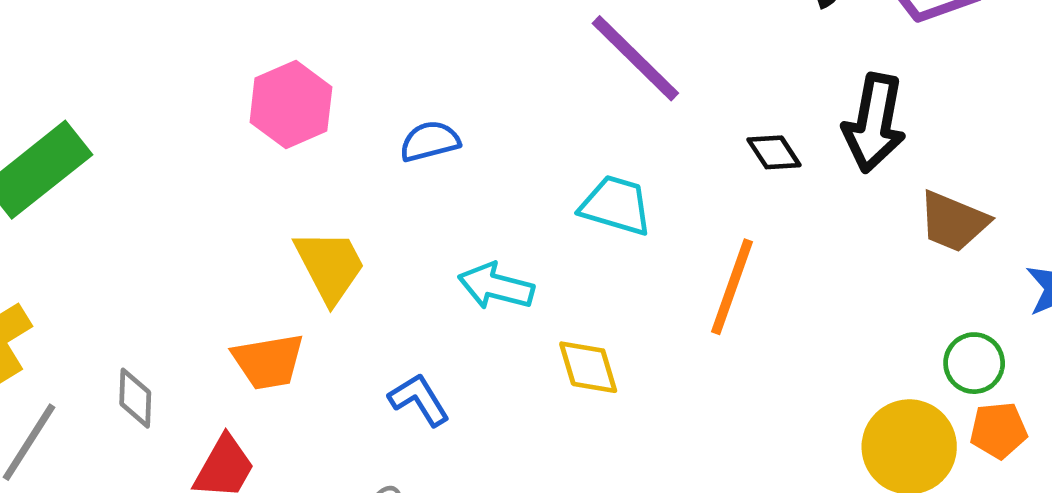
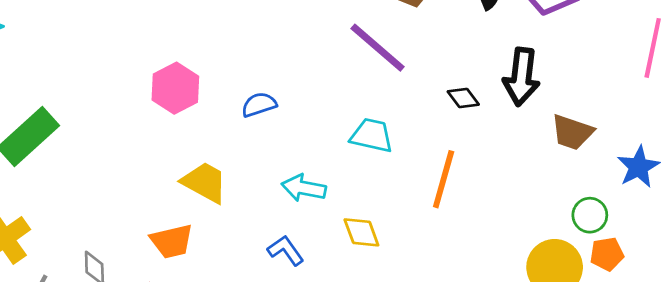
yellow trapezoid: (330, 266) -> (205, 182), turned -30
blue L-shape: (419, 400) -> (286, 250), moved

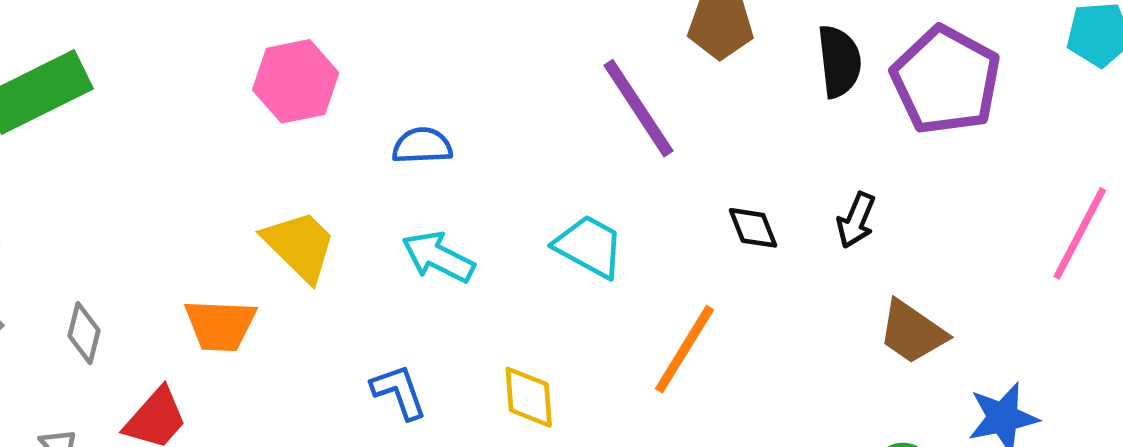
black arrow: (521, 77) -> (856, 220), size x0.6
cyan arrow: (304, 188) -> (438, 257), moved

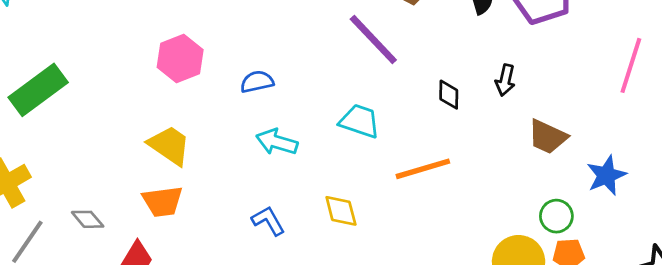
black diamond: (753, 228) -> (449, 95), turned 32
yellow trapezoid: (300, 246) -> (169, 145), moved
gray diamond: (84, 333) -> (88, 219), turned -44
orange line: (685, 349) -> (423, 169), turned 52

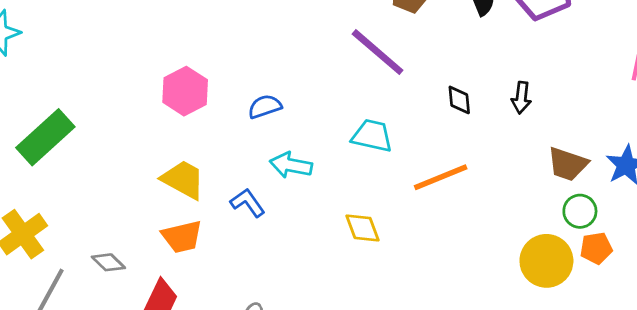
black arrow: (505, 80) -> (521, 98), moved
brown trapezoid: (548, 137) -> (568, 164), moved
blue L-shape: (268, 221) -> (248, 203), moved

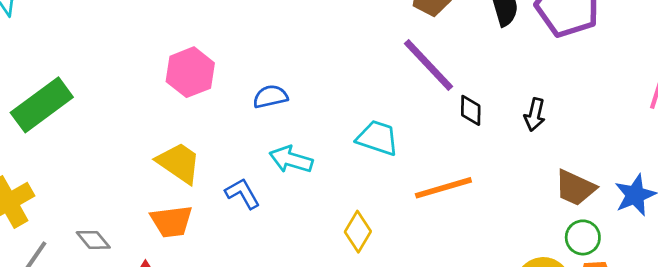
purple line: (378, 52) -> (429, 65), moved
yellow diamond: (363, 228) -> (358, 232), turned 45

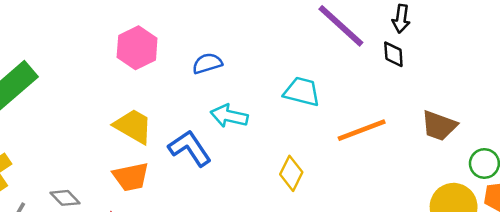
black diamond: (471, 110) -> (393, 54), moved
black arrow: (535, 115) -> (401, 19), moved
brown trapezoid: (575, 188) -> (439, 126), moved
blue L-shape: (243, 193) -> (190, 148), size x1.4

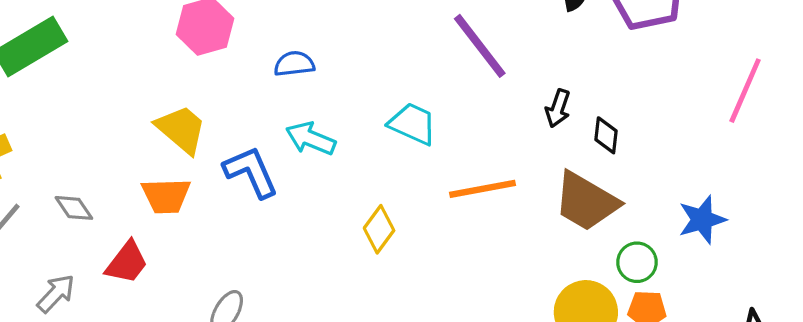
black arrow: (401, 19) -> (558, 108), moved
black diamond: (393, 54) -> (606, 135), moved
brown trapezoid: (439, 126) -> (586, 201), size x1.4

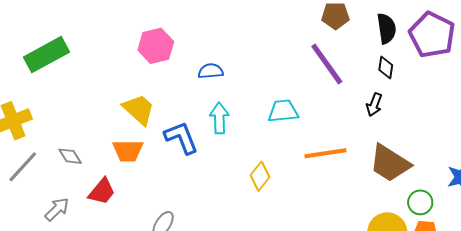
cyan trapezoid: (413, 124) -> (283, 111), turned -32
black diamond: (606, 135) -> (386, 68), moved
cyan arrow: (311, 139) -> (219, 118), turned 64

